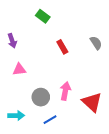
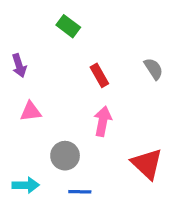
pink arrow: (65, 91) -> (103, 121), moved
blue line: (50, 120) -> (80, 192), turned 32

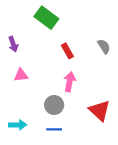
green rectangle: (68, 26) -> (46, 18), size x1.5
gray circle: (65, 156) -> (54, 105), moved

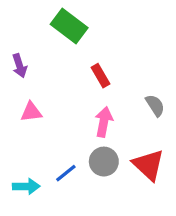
gray semicircle: (104, 46) -> (155, 105), moved
gray circle: (54, 105) -> (104, 162), moved
blue line: (54, 129) -> (66, 173), moved, turned -40

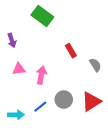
red rectangle: (101, 76) -> (71, 51), moved
pink arrow: (104, 122) -> (41, 75), moved
red triangle: (148, 165) -> (91, 102), turned 45

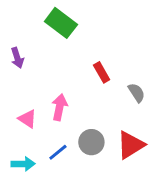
pink triangle: (19, 69) -> (27, 119), moved, turned 40

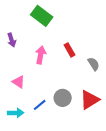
pink arrow: (59, 107) -> (41, 55), moved

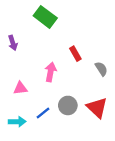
pink arrow: (41, 55) -> (51, 72), moved
pink triangle: (19, 82) -> (20, 88), turned -40
red triangle: (90, 100) -> (97, 108), turned -45

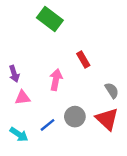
purple arrow: (13, 43) -> (14, 74), moved
gray semicircle: (101, 69) -> (112, 90), moved
cyan arrow: (17, 122) -> (19, 134), turned 35

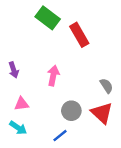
red rectangle: (83, 59) -> (79, 35), moved, size x1.5
pink triangle: (23, 98) -> (22, 104), moved
blue line: (48, 125) -> (60, 136), moved

